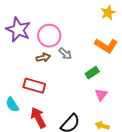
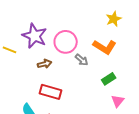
yellow star: (108, 13) -> (114, 19), moved
orange L-shape: (106, 46) -> (105, 47), moved
brown arrow: (43, 58) -> (45, 64), moved

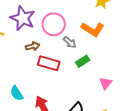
green rectangle: (109, 79) -> (83, 61), moved
red rectangle: (51, 92) -> (49, 63), moved

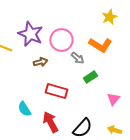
red rectangle: (49, 63) -> (56, 91), moved

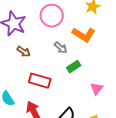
pink circle: (61, 40) -> (52, 16), moved
brown arrow: (40, 62) -> (24, 52), turned 48

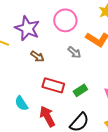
green rectangle: (74, 67) -> (80, 90), moved

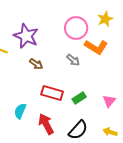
pink circle: (65, 20) -> (76, 28), moved
cyan semicircle: (21, 103) -> (20, 111), turned 56

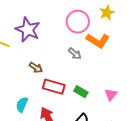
brown arrow: (36, 64) -> (36, 68), moved
green rectangle: (79, 98) -> (81, 92), turned 64

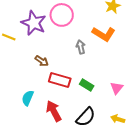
pink circle: (78, 22) -> (62, 15), moved
gray arrow: (75, 54) -> (81, 47), turned -144

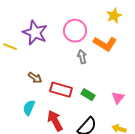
pink circle: (62, 15) -> (75, 31), moved
brown arrow: (42, 61) -> (35, 78), moved

